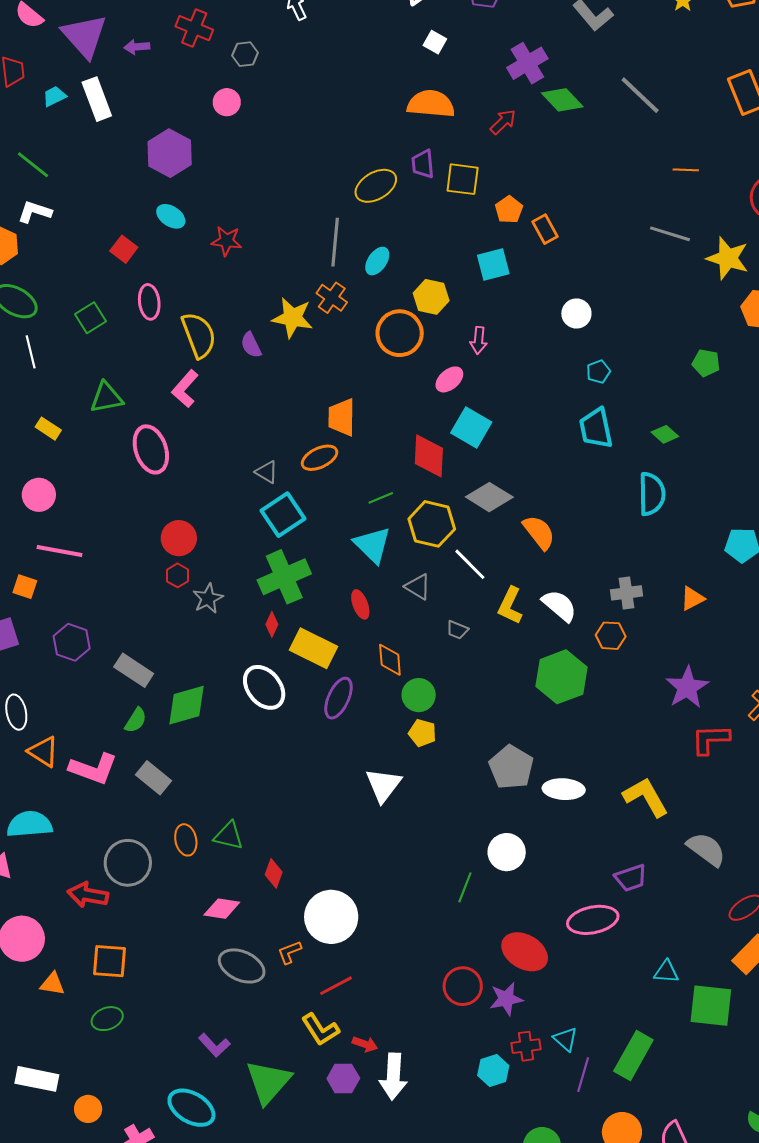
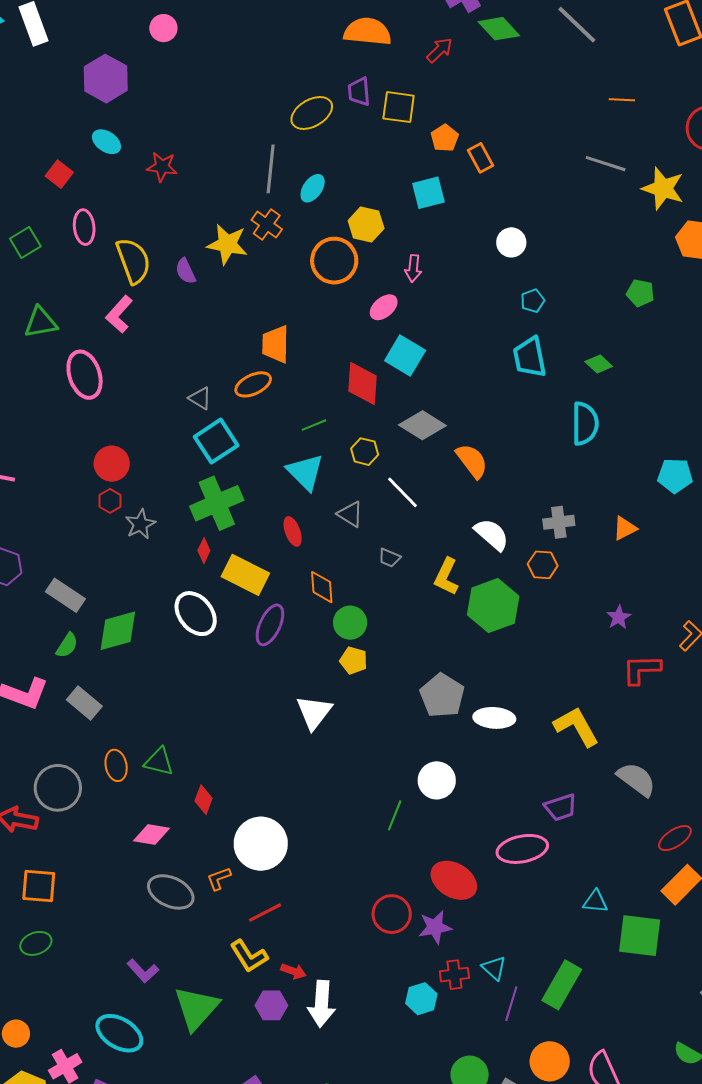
yellow hexagon: (432, 524) -> (365, 452), size x0.6
yellow L-shape: (510, 606) -> (446, 577), moved
purple star: (687, 687) -> (619, 617), size x0.6

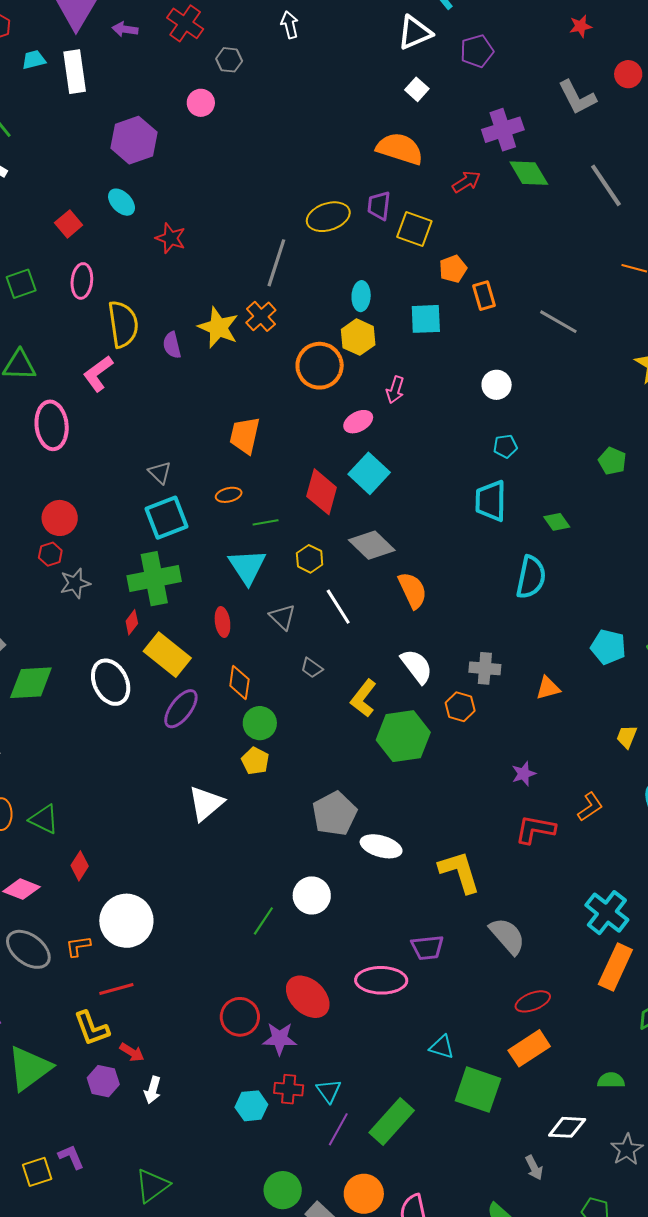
gray line: (606, 164) -> (558, 322), moved
cyan ellipse: (313, 188) -> (361, 296), moved, turned -44
orange ellipse: (253, 384) -> (229, 495), moved, size x0.7
white arrow: (322, 1004) -> (153, 1090), size x0.6

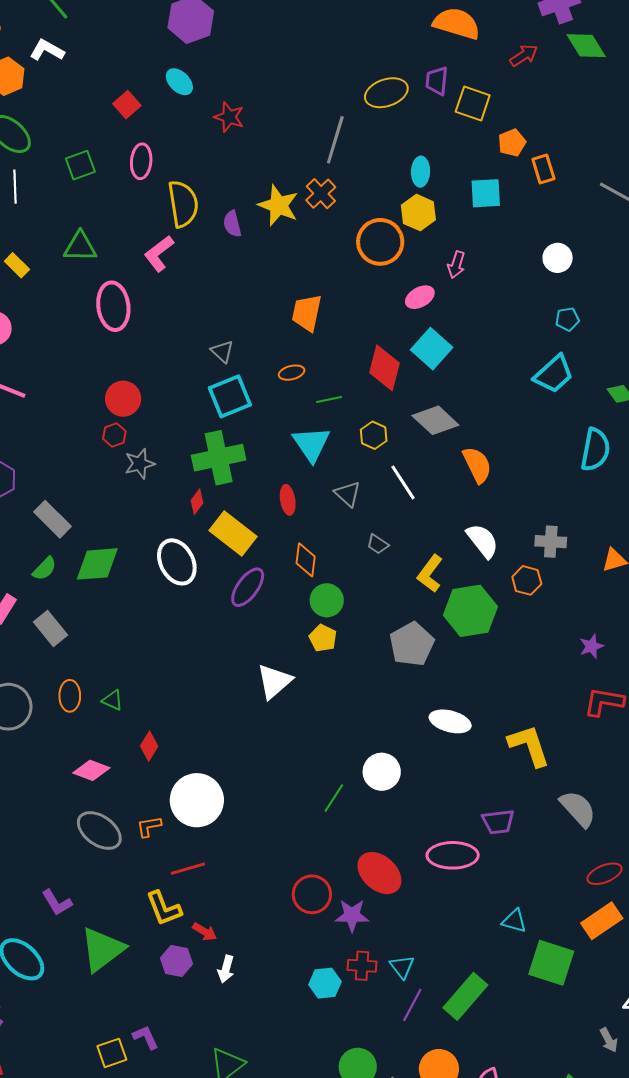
cyan trapezoid: (491, 501) -> (554, 374), turned -132
gray pentagon: (335, 814) -> (412, 644), moved
green triangle: (44, 819) -> (113, 700), size x0.7

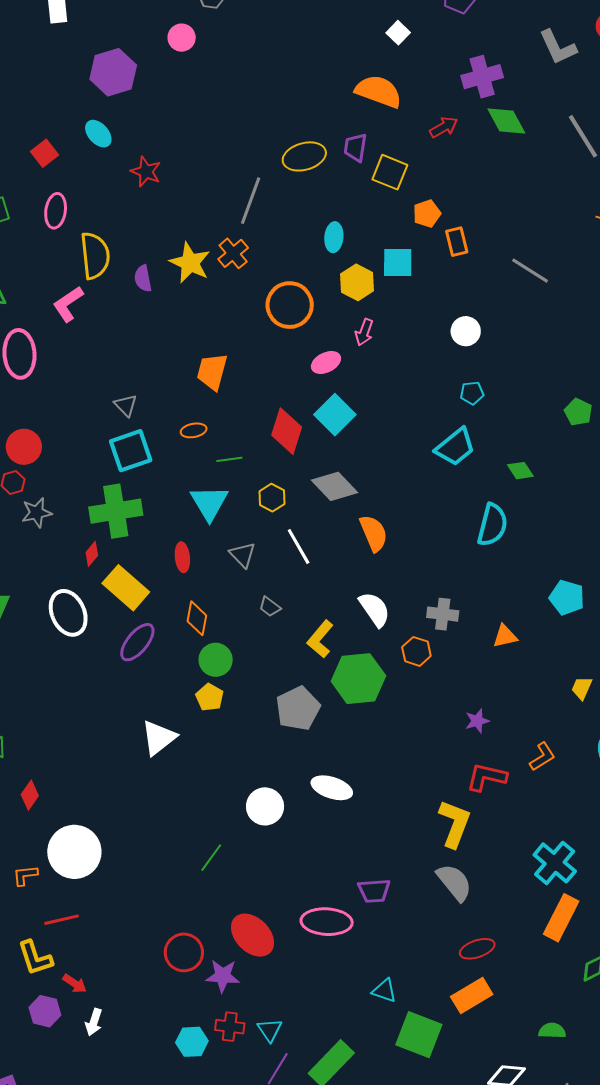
yellow hexagon: (418, 213) -> (357, 282), moved
yellow L-shape: (529, 745) -> (455, 824), moved, turned 36
white circle: (382, 772) -> (265, 806), moved

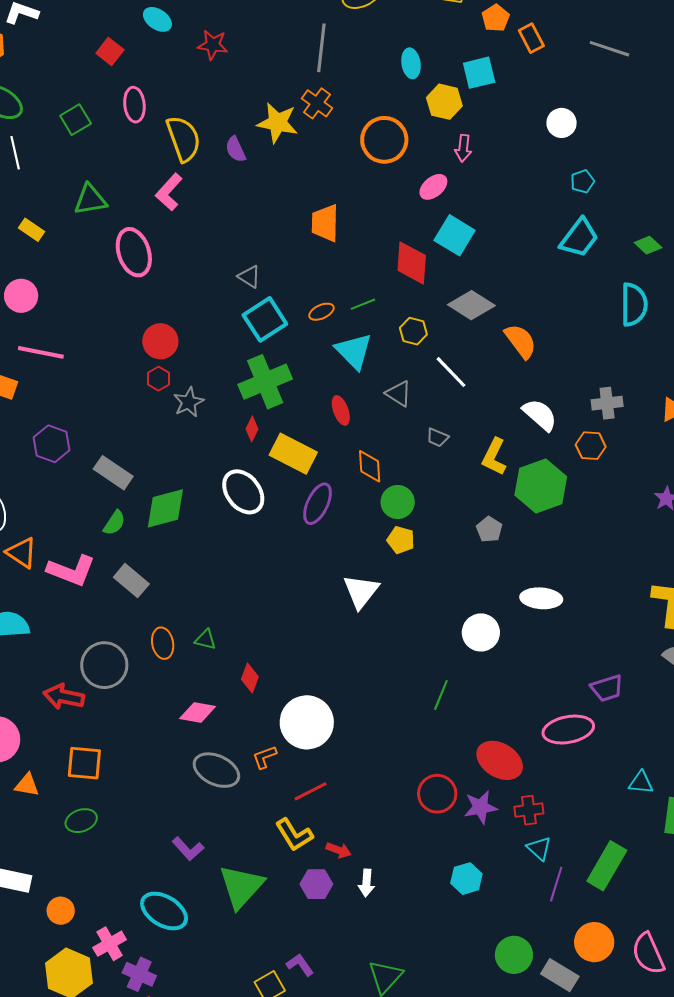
orange ellipse: (194, 430) -> (321, 312), moved
gray pentagon: (298, 708) -> (489, 529), size x0.6
red cross: (230, 1027) -> (529, 810), moved

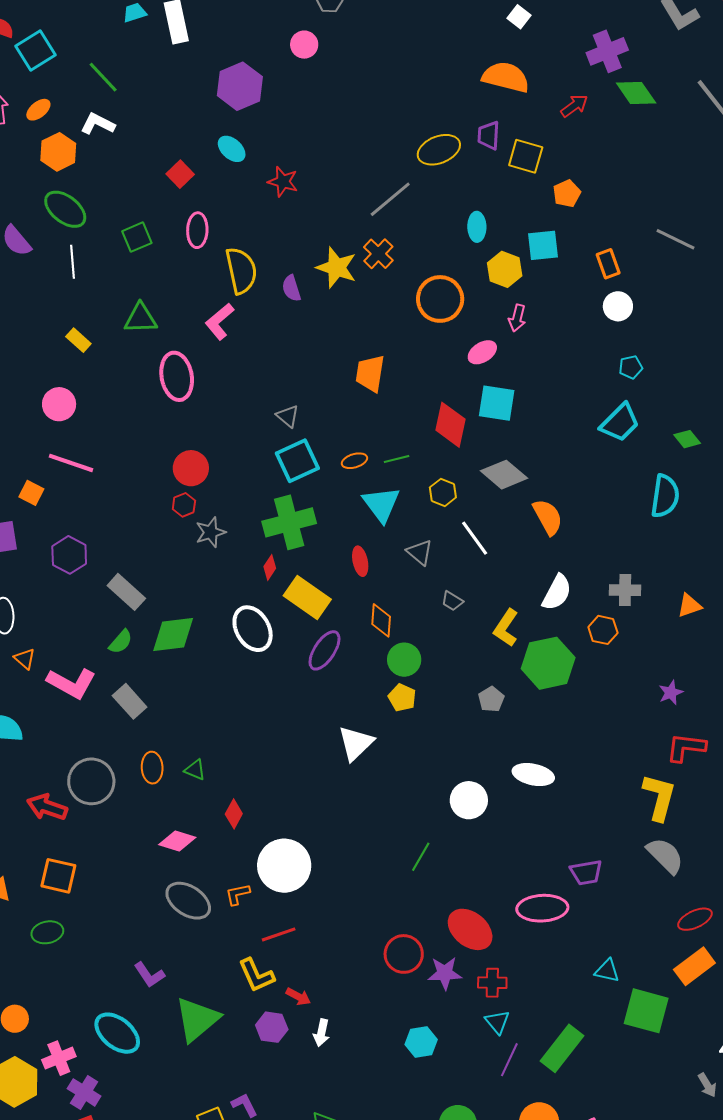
orange rectangle: (531, 38) -> (608, 264), moved
gray line: (321, 48) -> (390, 199), turned 36
cyan square: (455, 235) -> (497, 403), turned -30
white semicircle: (540, 415) -> (557, 593), turned 69
orange triangle: (22, 553) -> (25, 659), size x0.7

